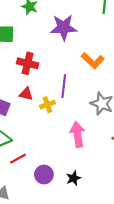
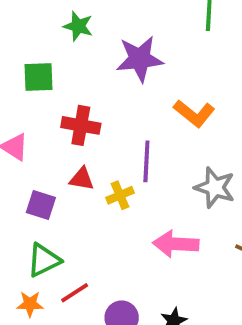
pink arrow: (78, 134) -> (176, 244), turned -75

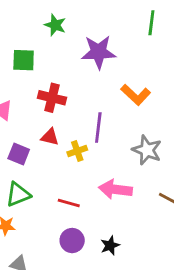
red line: (75, 293) -> (69, 203), moved, turned 45

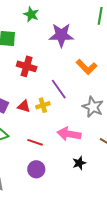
purple line: (98, 127) -> (59, 89), turned -45
red triangle: (50, 137) -> (24, 106), moved
black star: (110, 245) -> (79, 163), moved

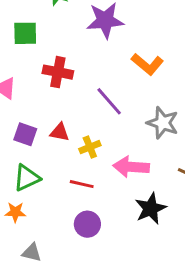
yellow cross: (43, 105) -> (90, 147), moved
black star: (79, 163) -> (151, 208), size x1.5

